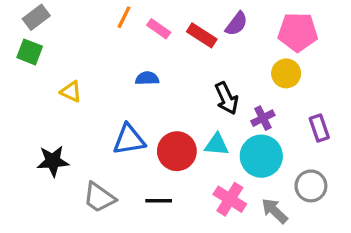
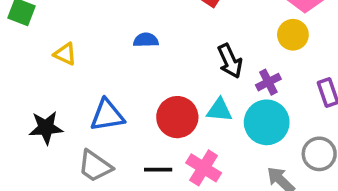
blue triangle: (129, 140) -> (107, 115), moved
pink cross: (230, 199) -> (204, 168), moved

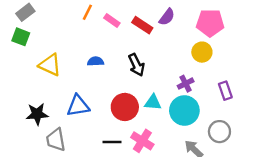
blue semicircle: (146, 40) -> (96, 61), moved
yellow triangle: (65, 54) -> (50, 65), size x1.5
black arrow: (230, 61) -> (136, 65), moved
gray trapezoid: (95, 166) -> (56, 140), moved, turned 45

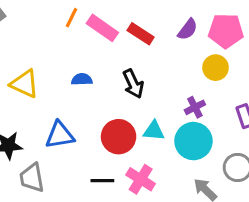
purple semicircle: (167, 17) -> (188, 29), moved
pink rectangle: (112, 20) -> (102, 28), size x1.5

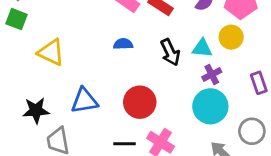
blue semicircle: (82, 79) -> (123, 44), moved
black arrow: (133, 84) -> (170, 52), moved
cyan triangle: (154, 131) -> (202, 48), moved

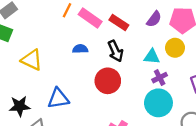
blue semicircle: (123, 44) -> (80, 49), moved
black arrow: (170, 52) -> (115, 51), moved
red circle: (140, 102) -> (108, 81), moved

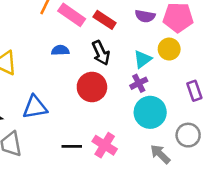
purple semicircle: (154, 19) -> (145, 16), turned 63
cyan triangle: (152, 57) -> (143, 59), turned -42
purple cross: (160, 78) -> (139, 83), moved

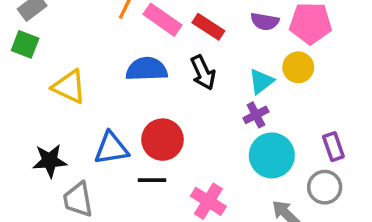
blue semicircle: (60, 50) -> (147, 69), size x1.6
red circle: (92, 87) -> (163, 140), moved
purple rectangle: (194, 91) -> (333, 147), moved
black line: (72, 146) -> (152, 180), moved

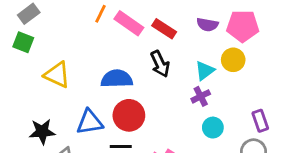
blue semicircle: (147, 69) -> (117, 79), moved
cyan circle: (272, 155) -> (213, 128), size x0.6

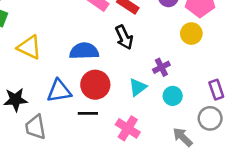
cyan triangle: (205, 71) -> (138, 87), moved

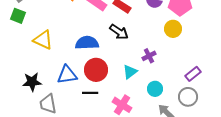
black arrow: (124, 37) -> (119, 32), turned -30
purple rectangle: (216, 90) -> (193, 74), turned 70
cyan circle: (173, 96) -> (155, 89), moved

